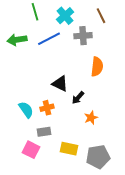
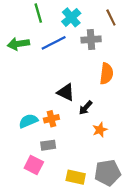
cyan semicircle: (26, 110) -> (28, 121), turned -78
yellow rectangle: (69, 149) -> (76, 177), moved

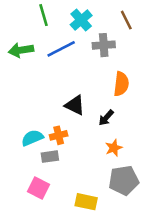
black arrow: (86, 108) -> (106, 118), moved
gray rectangle: (48, 145) -> (50, 157), moved
gray pentagon: (108, 173) -> (124, 180), moved

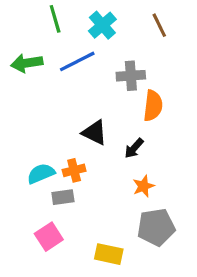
gray cross: (104, 45) -> (131, 76), moved
pink square: (39, 188) -> (49, 237), turned 30

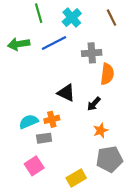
yellow rectangle: (109, 254) -> (76, 178), turned -42

